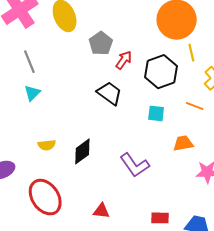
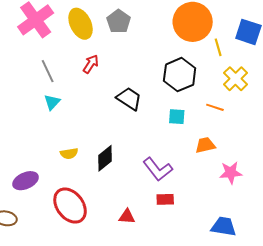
gray pentagon: (101, 43) -> (119, 21), moved
yellow line: (191, 53) -> (218, 47), moved
red arrow: (124, 60) -> (91, 64), moved
red rectangle: (160, 218) -> (165, 199), moved

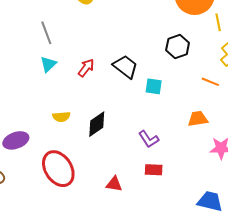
red arrow: (91, 64) -> (86, 68), moved
black hexagon: (180, 75) -> (178, 47), size x0.7
cyan square: (177, 117) -> (154, 86), moved
purple L-shape: (158, 169) -> (149, 139), size x0.7

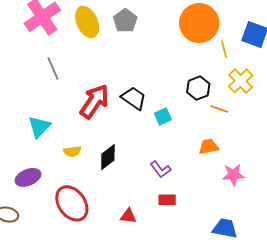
black hexagon: (178, 47) -> (198, 88), moved
cyan triangle: (48, 64) -> (39, 127), moved, size x1.4
red arrow: (86, 68) -> (95, 101), size x1.8
cyan square: (154, 86) -> (163, 116), turned -30

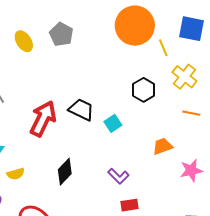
yellow ellipse: (87, 22) -> (24, 41), size x0.7
orange line: (219, 109) -> (191, 113), moved
yellow semicircle: (72, 151) -> (16, 174), moved

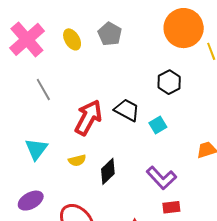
black hexagon: (144, 90) -> (169, 82), moved
yellow semicircle: (16, 174) -> (77, 160), moved
purple L-shape: (118, 176) -> (161, 178), size x1.4

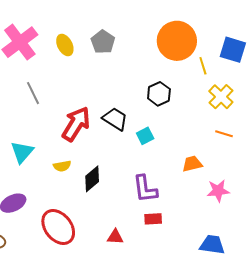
purple L-shape: (161, 178) -> (145, 189), turned 32

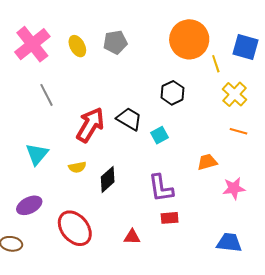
gray pentagon: (103, 42) -> (115, 42), turned 30

